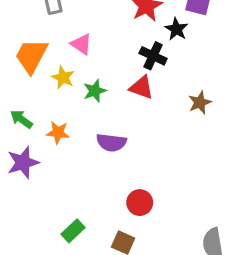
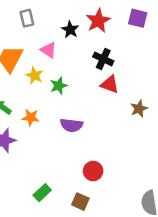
black star: (176, 29) -> (70, 30), moved
red triangle: (141, 88) -> (110, 84), moved
brown star: (200, 103) -> (139, 109), moved

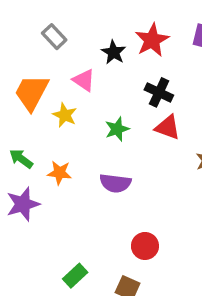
gray rectangle: (27, 18) -> (54, 37), turned -30
green star: (59, 86) -> (117, 129), moved

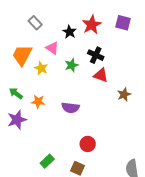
green star: (117, 129) -> (71, 65), moved

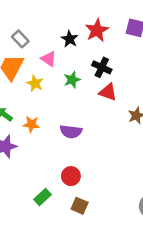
gray rectangle: (35, 23) -> (20, 39), moved
red circle: (88, 144) -> (71, 176), moved

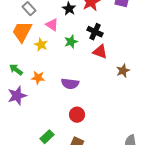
red circle: (71, 176) -> (77, 115), moved

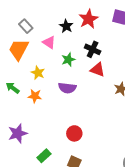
yellow star: (41, 45) -> (38, 73), moved
purple semicircle: (70, 84) -> (67, 88), moved
purple star: (17, 96) -> (18, 133), moved

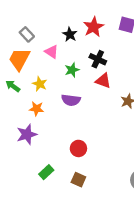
green arrow: (13, 88) -> (13, 86), moved
purple star: (18, 133) -> (27, 134), moved

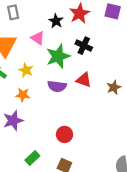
gray rectangle: (27, 34) -> (13, 12), moved, turned 32
green star: (72, 70) -> (58, 56), size x1.6
red triangle: (103, 81) -> (84, 80), moved

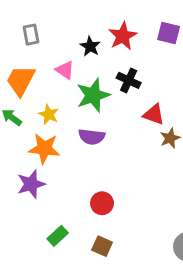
red triangle: (84, 80) -> (154, 114), moved
orange star: (23, 95) -> (44, 149), size x1.5

